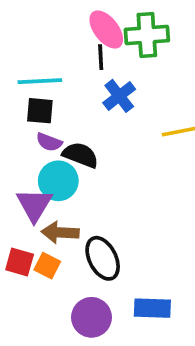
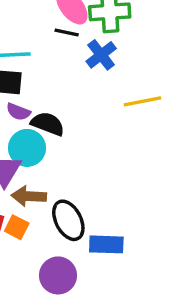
black line: (101, 57) -> (67, 32), turned -75
blue cross: (119, 96) -> (101, 55), moved
blue rectangle: (152, 308) -> (106, 244), moved

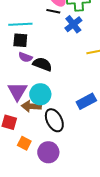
cyan circle: (27, 148) -> (40, 94), moved
orange square: (17, 227) -> (24, 143), moved
blue rectangle: (106, 244) -> (86, 101), moved, turned -30

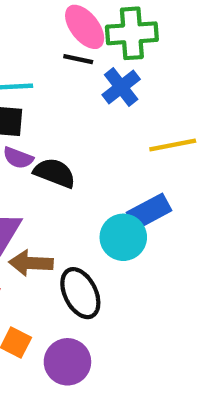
cyan circle: (40, 94) -> (123, 237), moved
blue rectangle: (86, 101) -> (149, 212), moved

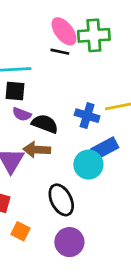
blue cross: (121, 87) -> (87, 116), moved, turned -35
brown arrow: (31, 263) -> (37, 150), moved
purple circle: (67, 362) -> (69, 242), moved

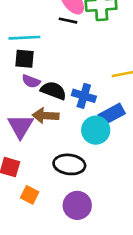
blue cross: (87, 116) -> (84, 96), moved
black ellipse: (61, 200) -> (69, 164), turned -56

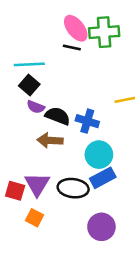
black square: (24, 59) -> (29, 85), turned 36
blue rectangle: (112, 114) -> (103, 178), moved
purple triangle: (20, 126) -> (37, 184), moved
purple circle: (77, 205) -> (101, 227), moved

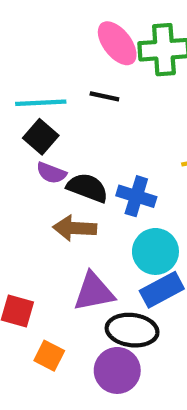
black line: (72, 48) -> (104, 96), moved
purple triangle: (37, 184) -> (94, 292), moved, turned 48
black ellipse: (73, 188) -> (132, 330), moved
purple circle: (101, 227) -> (117, 370), moved

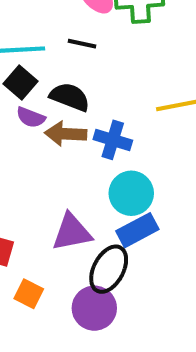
black semicircle: (87, 188) -> (70, 97), moved
brown arrow: (75, 228) -> (66, 134), moved
black ellipse: (132, 330) -> (109, 269), turned -69

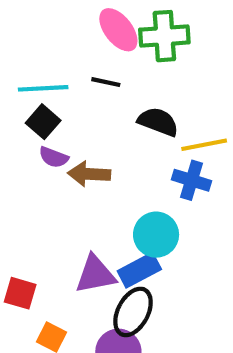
black semicircle: (70, 97) -> (158, 122), moved
blue cross: (113, 140) -> (192, 180), moved
blue rectangle: (137, 230) -> (139, 270), moved

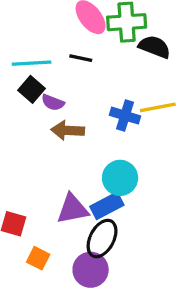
black semicircle: (158, 122) -> (154, 47), moved
purple semicircle: (54, 157) -> (53, 102), moved
blue cross: (192, 180) -> (125, 116), moved

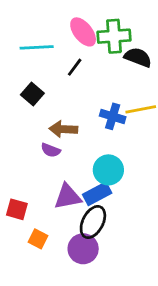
black line: (81, 58) -> (75, 67), turned -66
cyan line: (32, 63) -> (37, 47), moved
purple semicircle: (53, 102) -> (51, 150), moved

